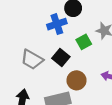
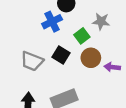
brown circle: (76, 80) -> (91, 58), moved

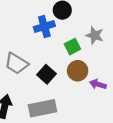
black square: (61, 55) -> (46, 74), moved

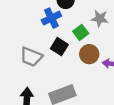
black square: (46, 74) -> (59, 47), moved

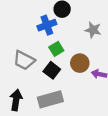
green square: (81, 32) -> (56, 49), moved
black square: (59, 47) -> (52, 70), moved

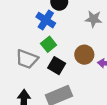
blue cross: (47, 25) -> (46, 20), turned -30
green square: (56, 49) -> (49, 44), moved

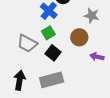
brown circle: (84, 55) -> (79, 37), moved

